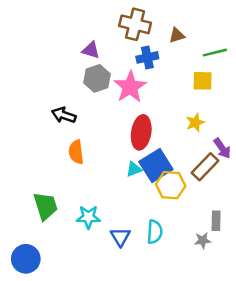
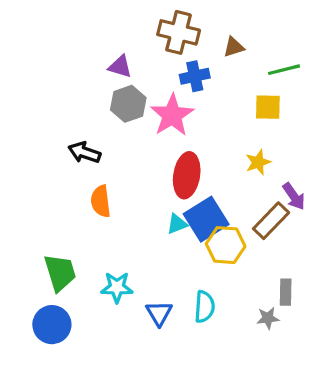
blue circle: (26, 259) -> (52, 325), moved

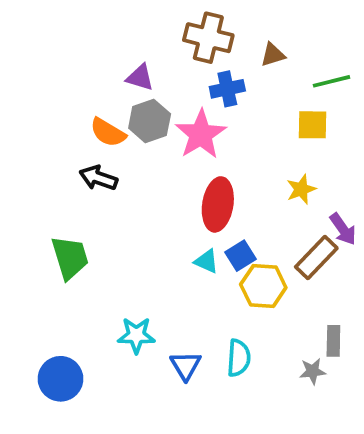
orange semicircle: (101, 201) -> (108, 132), moved, turned -52
blue square: (206, 219) -> (241, 256), size x0.6
cyan triangle: (177, 224) -> (206, 261), turned 45
green trapezoid: (60, 273) -> (70, 258), moved

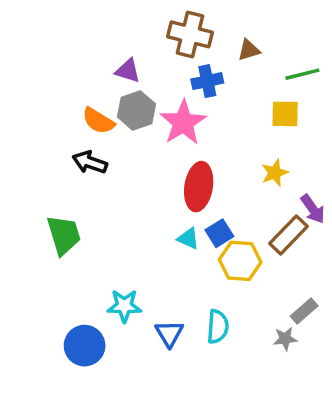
gray rectangle: (333, 341) -> (304, 311), turned 48
blue circle: (60, 379) -> (85, 346), moved

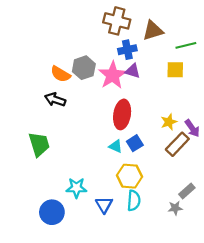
brown triangle: (249, 50) -> (153, 31), size x1.5
purple triangle: (128, 71) -> (133, 71), moved
yellow star: (275, 173) -> (169, 122), moved
yellow hexagon: (240, 261) -> (130, 176), moved

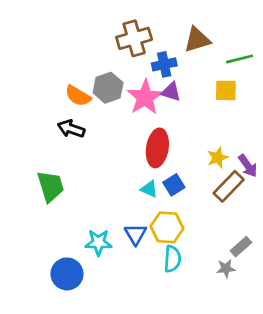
brown cross: (117, 21) -> (134, 38), moved, turned -30
blue triangle: (104, 205) -> (135, 234), moved

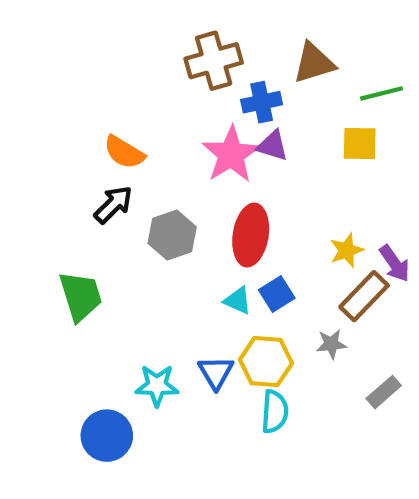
gray hexagon: (108, 88) -> (172, 235), moved
black arrow: (71, 129) -> (113, 205), turned 116
gray star: (226, 268) -> (331, 344), moved

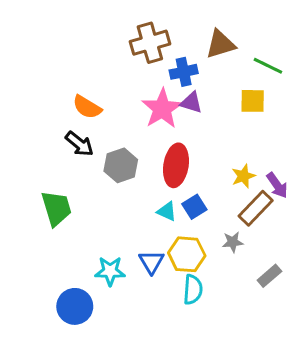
green line: (381, 93) -> (268, 66), turned 40
black arrow: (113, 205) -> (79, 144), turned 84

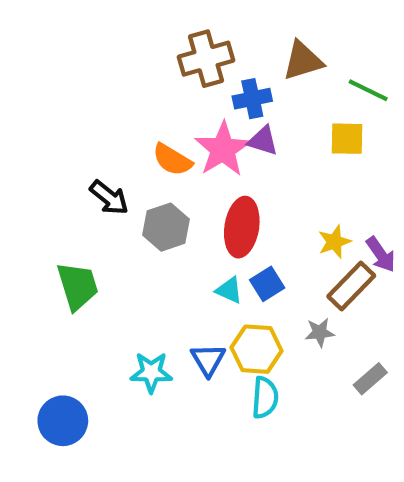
orange semicircle: (87, 107) -> (172, 160), moved
blue circle: (75, 306) -> (63, 421), moved

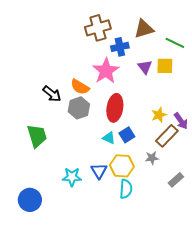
purple triangle: (263, 141) -> (145, 67), moved, turned 35
orange semicircle: (172, 160) -> (80, 87), moved

